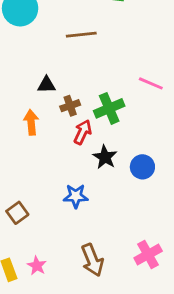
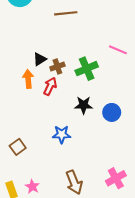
black triangle: (46, 85) -> (40, 59), moved, turned -32
red arrow: (83, 132) -> (50, 86), moved
black star: (105, 157) -> (84, 105), turned -30

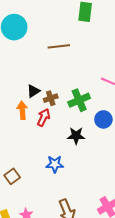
blue circle: (112, 112) -> (103, 119), moved

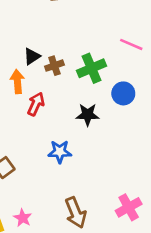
red arrow: (44, 117) -> (36, 104), moved

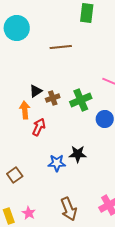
black star: (88, 115) -> (78, 154), moved

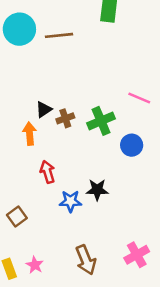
brown line: (61, 47) -> (59, 35), moved
red arrow: (39, 127) -> (47, 172), moved, turned -42

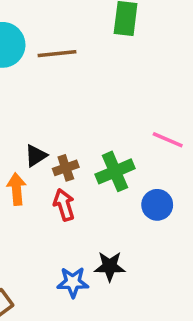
red arrow: (47, 172) -> (64, 205), moved

